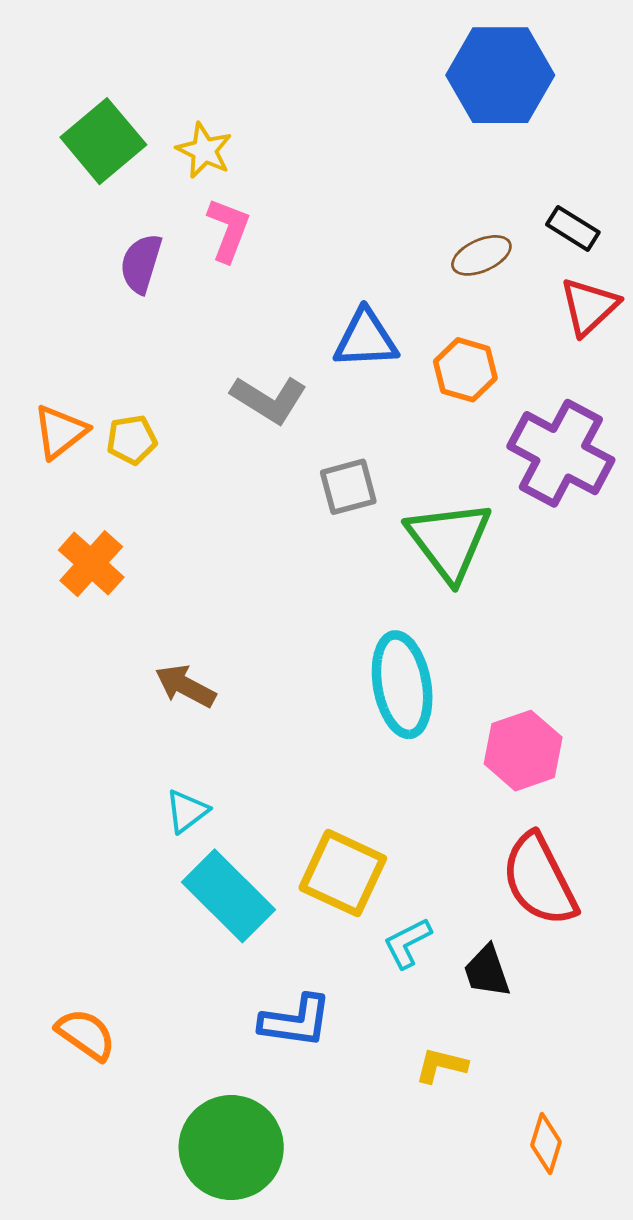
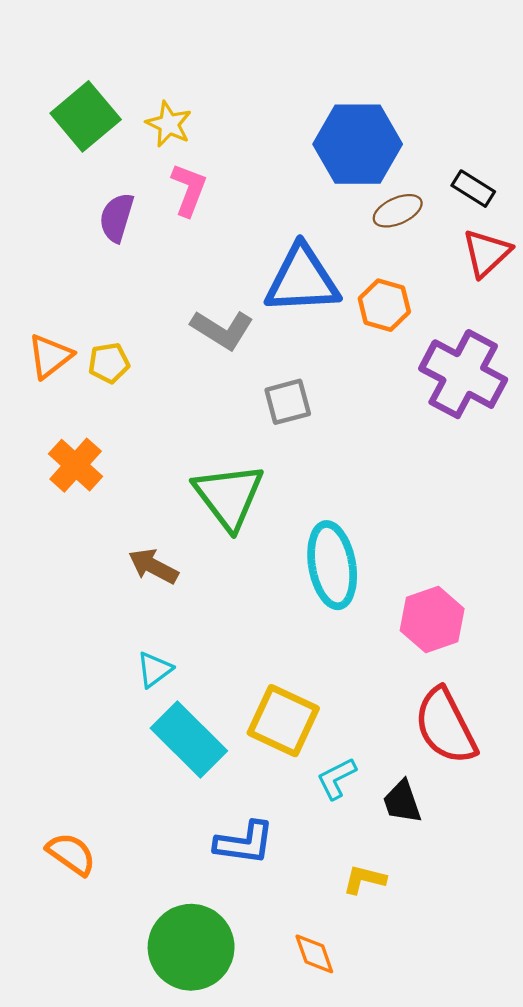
blue hexagon: (500, 75) -> (358, 144), moved
blue triangle: (366, 339) -> (302, 280), size x1.4
green triangle: (449, 541) -> (229, 496), moved
orange diamond: (546, 1143) -> (314, 954), moved, turned -36

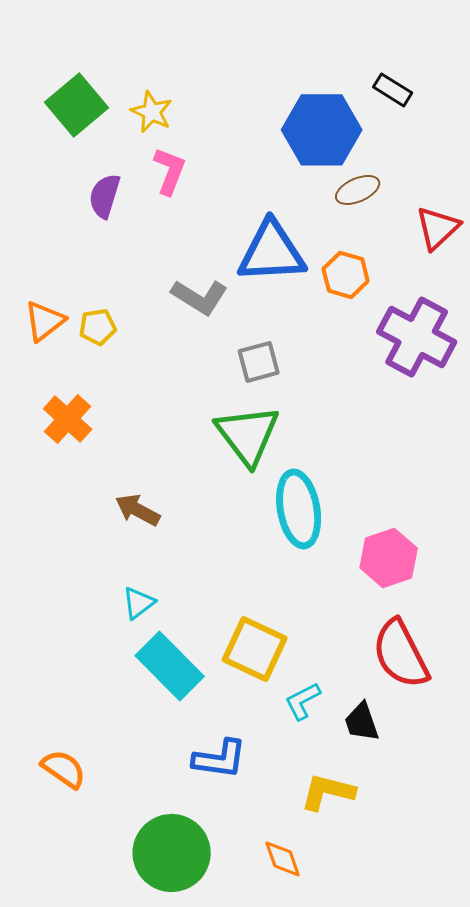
black rectangle: (473, 189) -> (393, 90), moved
green triangle: (229, 496) -> (248, 435), moved
yellow L-shape: (364, 879) -> (328, 792), size x1.4

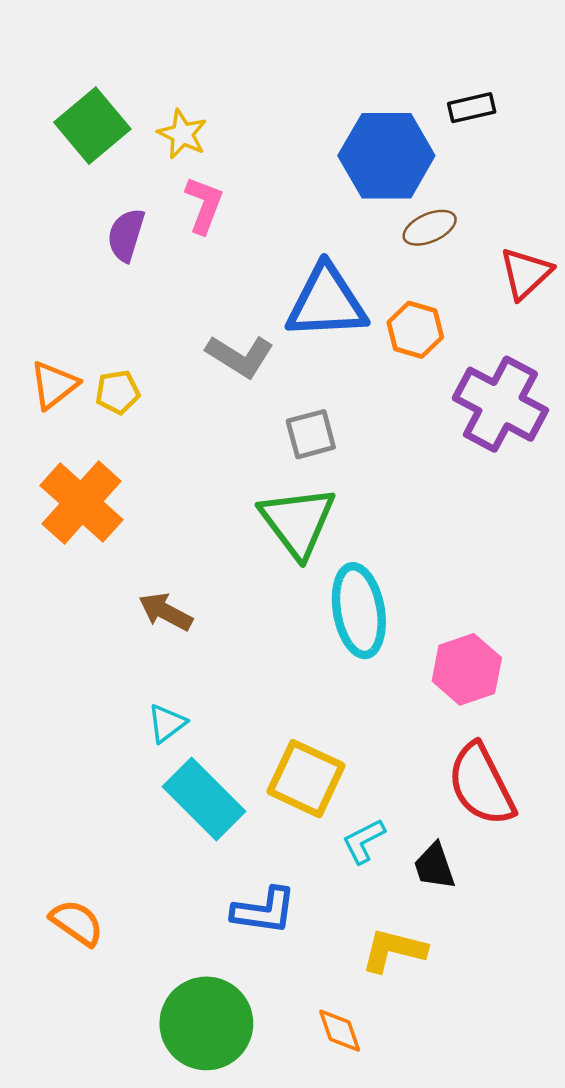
black rectangle: (393, 90) -> (472, 108), turned -45
orange cross: (68, 419) -> (82, 503), size x1.4

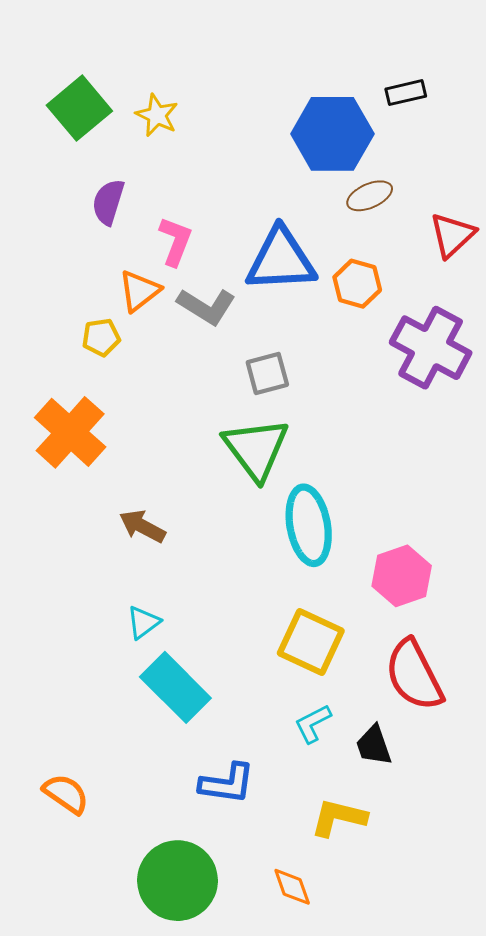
pink L-shape: (204, 205) -> (175, 241), moved
orange triangle: (54, 385) -> (139, 291), moved
yellow square: (306, 779) -> (311, 642), moved

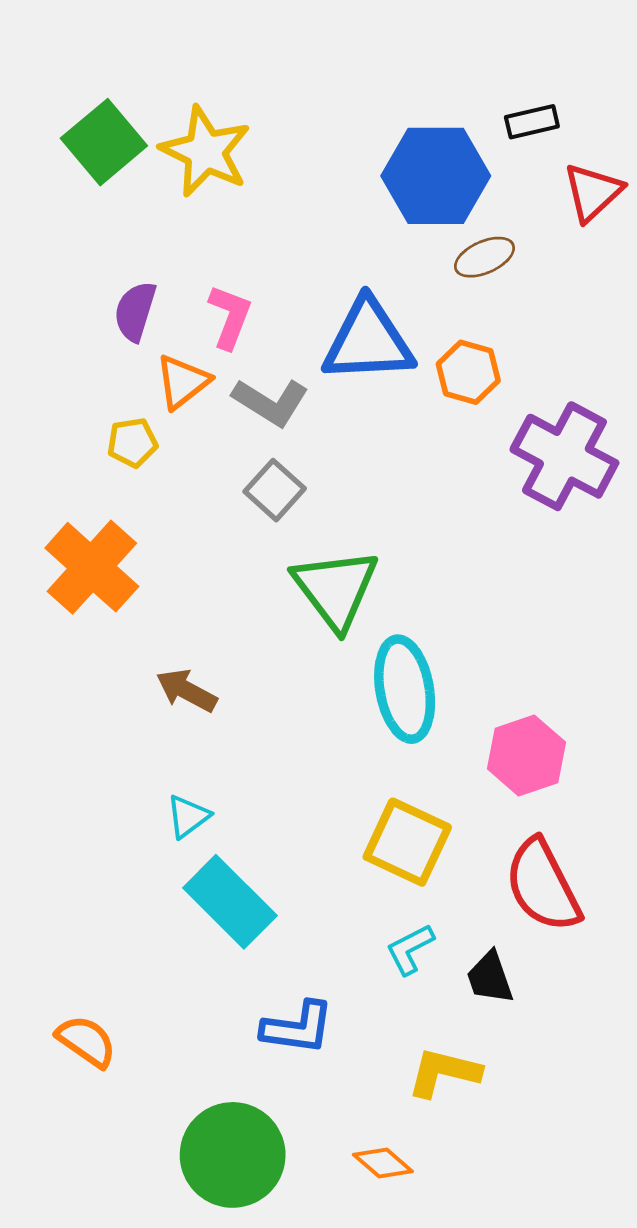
yellow star: (157, 115) -> (206, 152), size x1.6
purple semicircle: (108, 202) -> (135, 311), moved
red triangle: (452, 235) -> (593, 192), moved
gray square: (267, 373) -> (275, 490), moved, turned -33
orange diamond: (292, 887) -> (383, 1163), turned -30

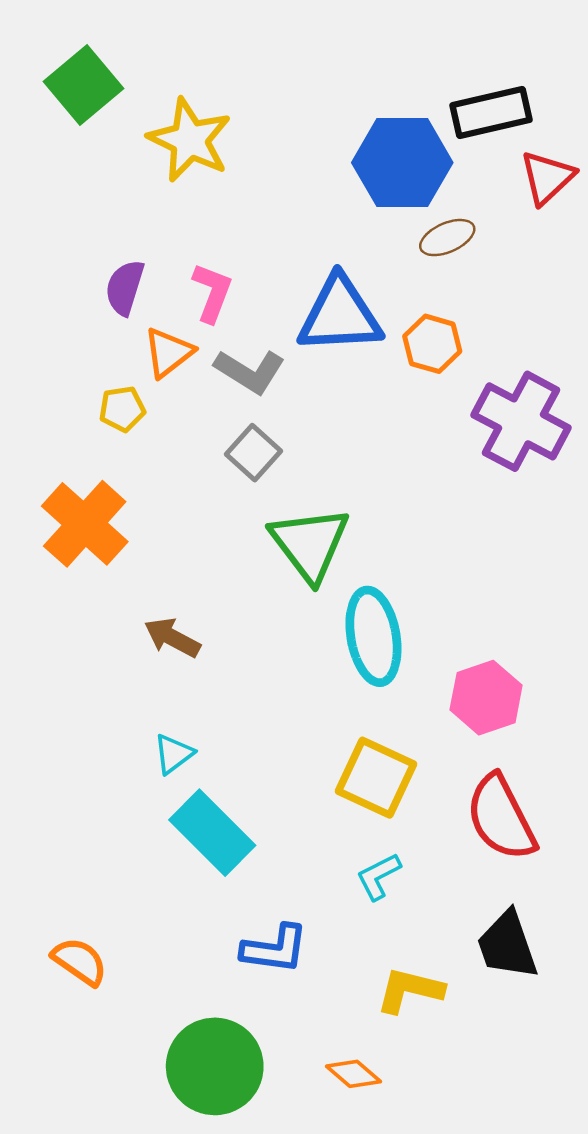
black rectangle: (532, 122) -> (491, 113), size x1.6
green square: (104, 142) -> (83, 85), moved
black trapezoid: (490, 978) -> (507, 945), moved, size x1.4

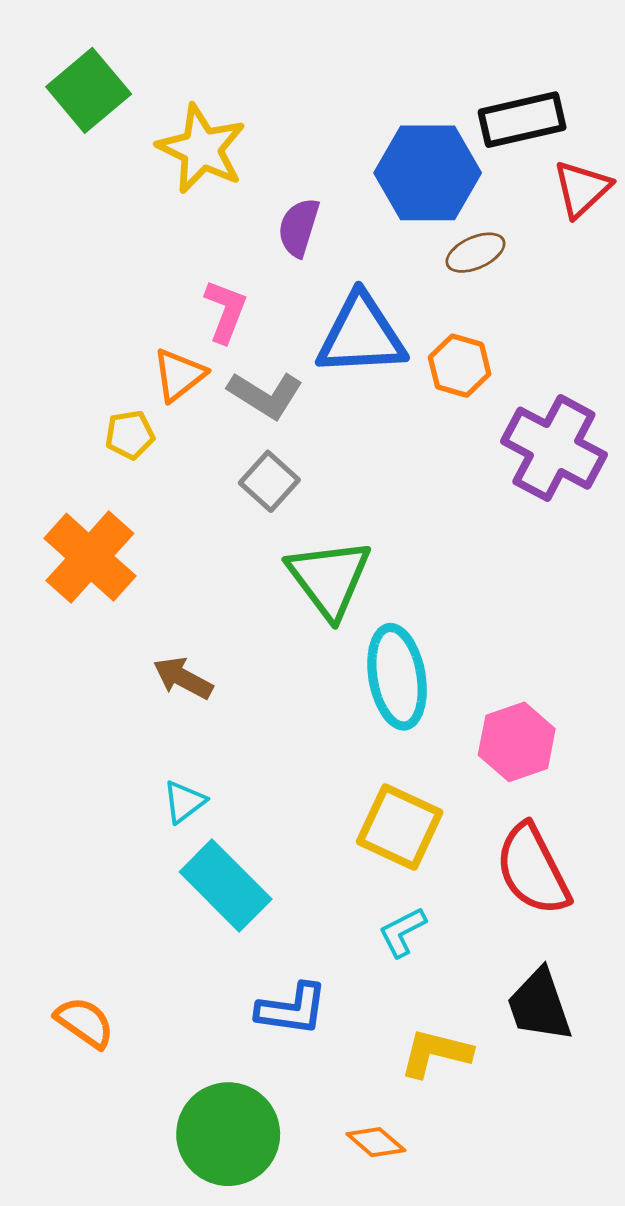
purple semicircle: (125, 288) -> (299, 227), moved

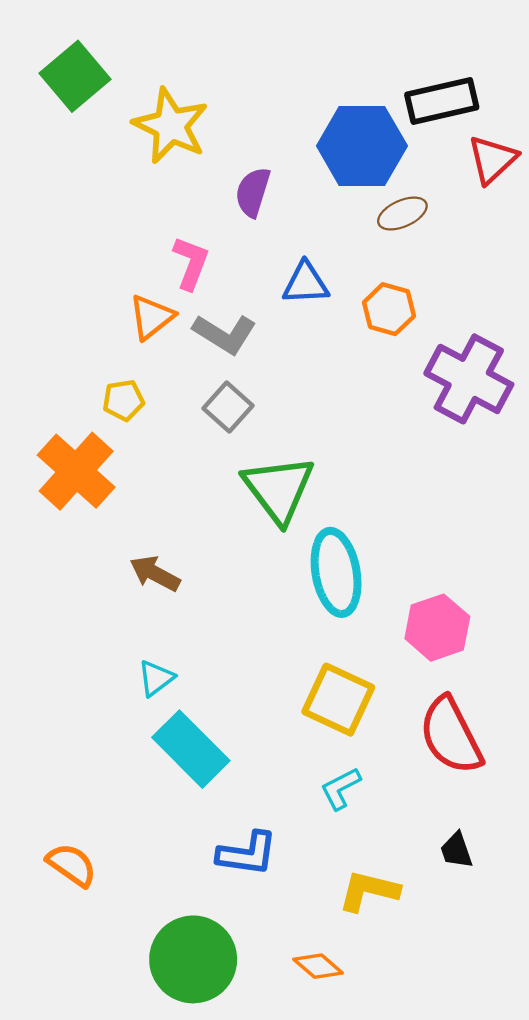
blue triangle: (361, 335) -> (306, 283), size x0.6
yellow pentagon: (130, 435) -> (123, 400), moved
black trapezoid: (539, 1005) -> (456, 850), size x0.6

